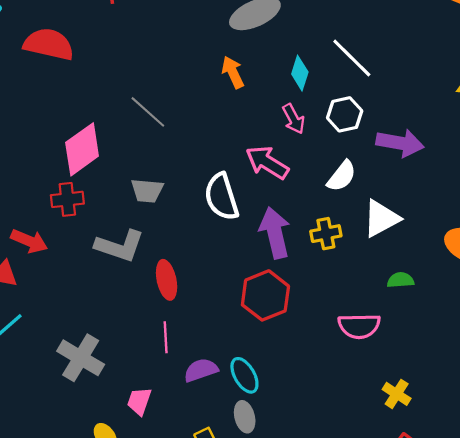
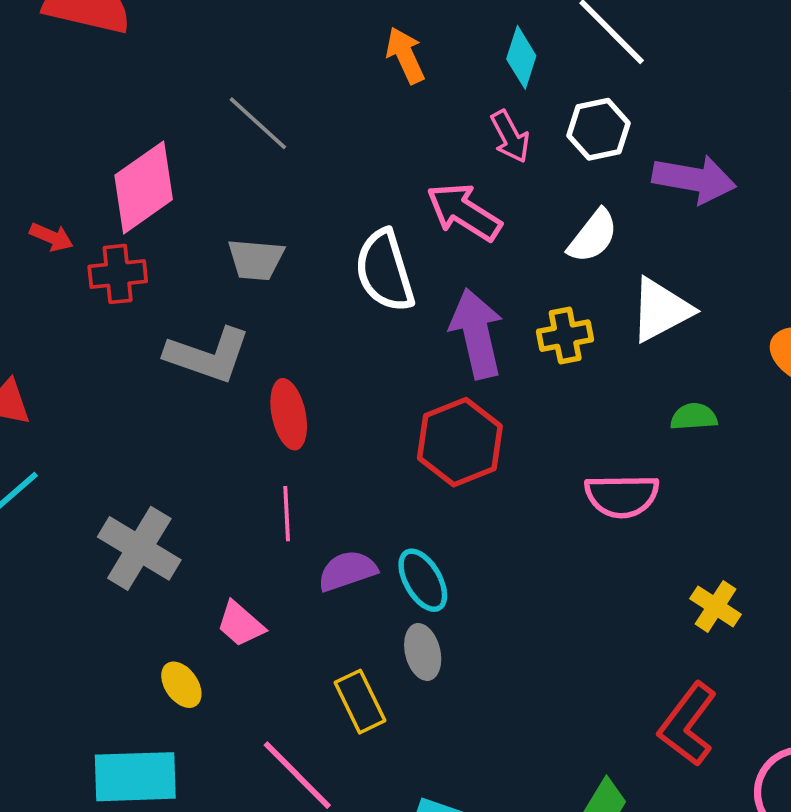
red arrow: (29, 241) -> (51, 237), moved, size x0.7
yellow cross: (397, 394) -> (716, 606), moved
pink trapezoid: (139, 401) -> (240, 624), turned -68

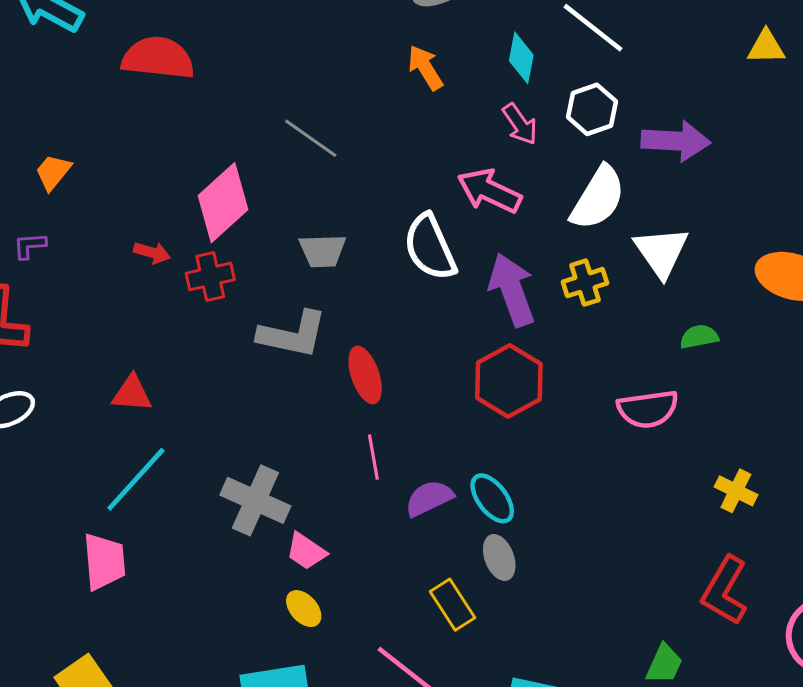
white semicircle: (593, 236) -> (598, 198), size x1.4
white triangle: (661, 310) -> (661, 252), turned -30
pink trapezoid: (240, 624) -> (306, 551), moved

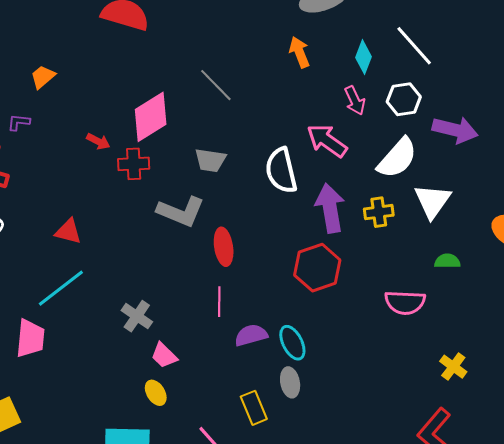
gray cross: (255, 500) -> (137, 316), size x0.7

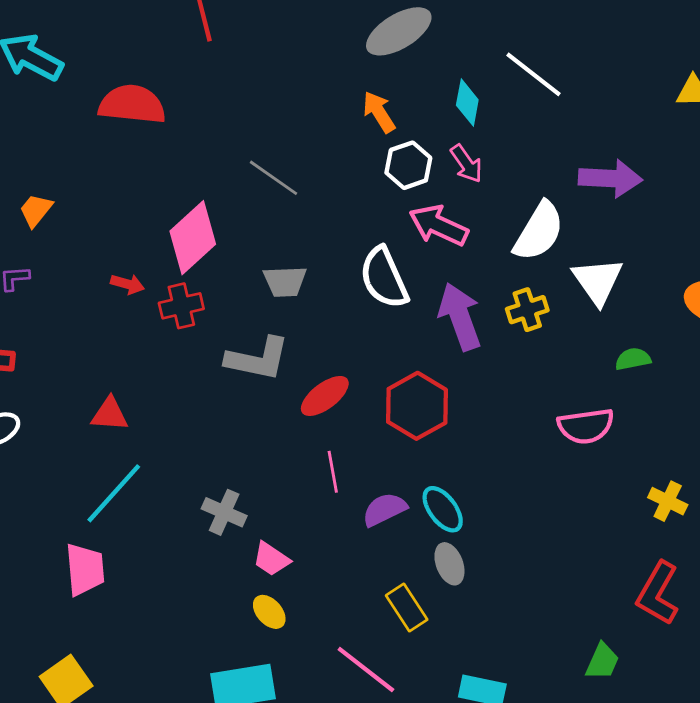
white hexagon: (404, 99) -> (408, 165), moved
red ellipse: (224, 247) -> (325, 396), turned 72
red hexagon: (317, 268) -> (417, 406), moved

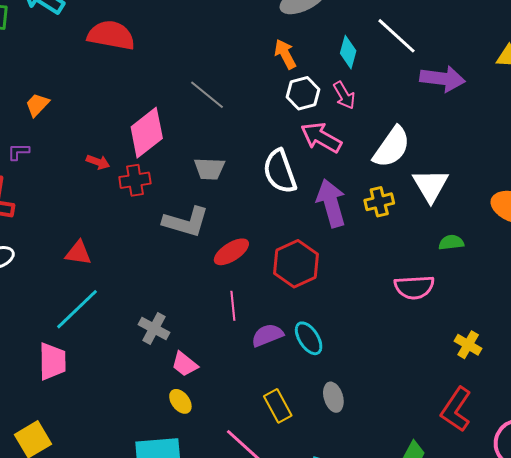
purple arrow: (610, 178) -> (442, 79), moved
gray ellipse: (449, 564) -> (333, 397), moved

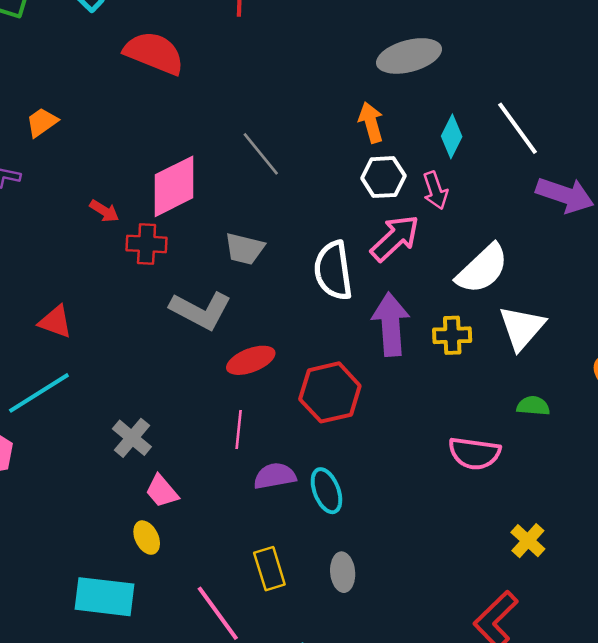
pink arrow: (321, 137) -> (395, 238), turned 96

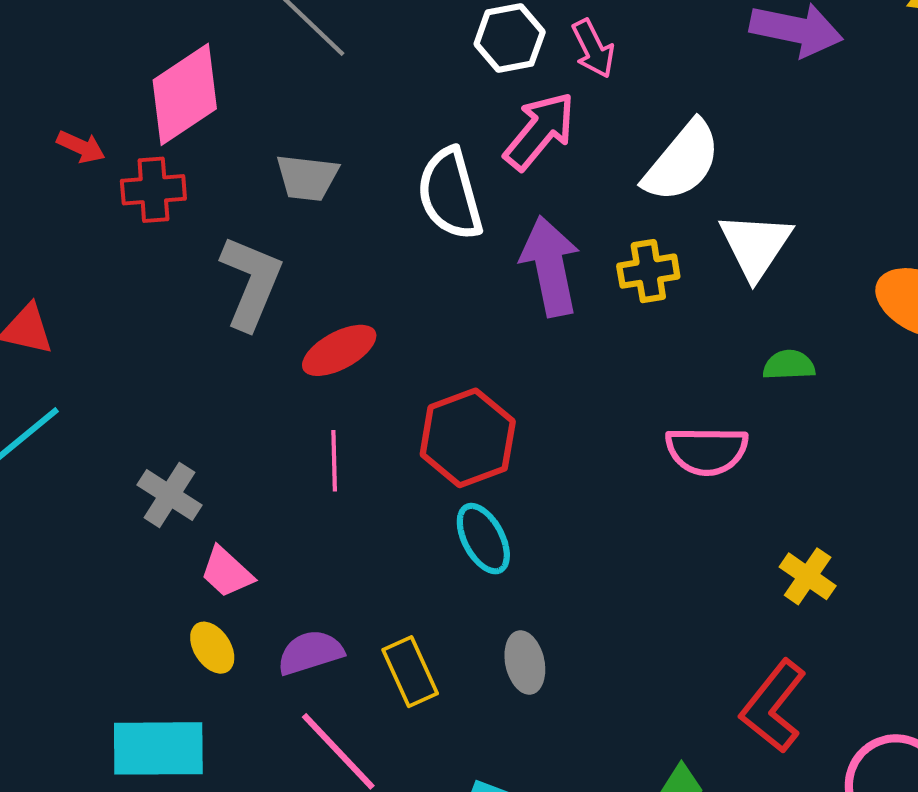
gray L-shape: (201, 310) -> (251, 282), turned -88
red hexagon: (330, 392) -> (468, 438), moved
purple semicircle: (275, 476) -> (310, 652), moved

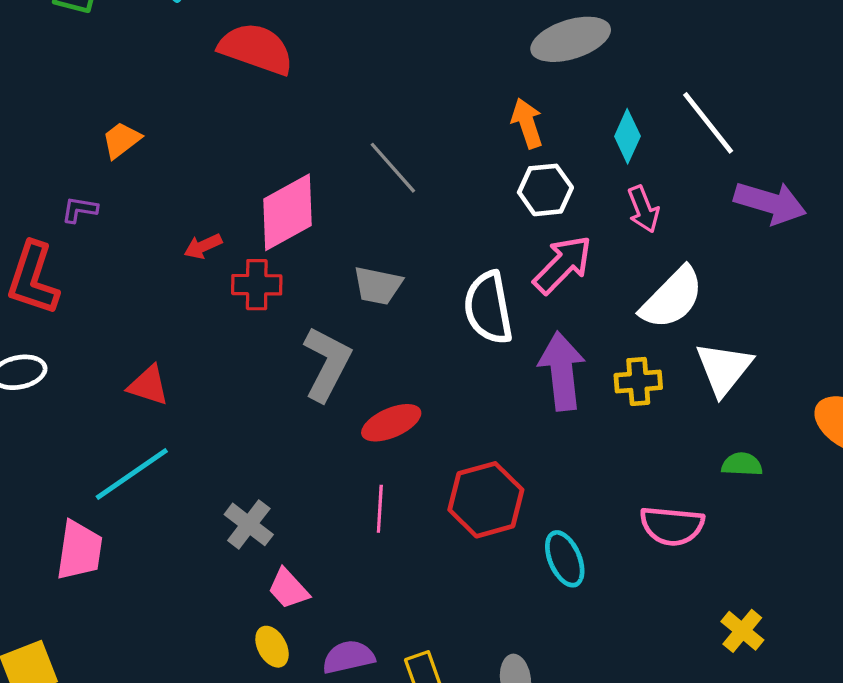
pink arrow: (593, 49) -> (643, 209), moved
red arrow: (81, 147) -> (203, 246), turned 126
cyan ellipse: (483, 539) -> (565, 559), moved

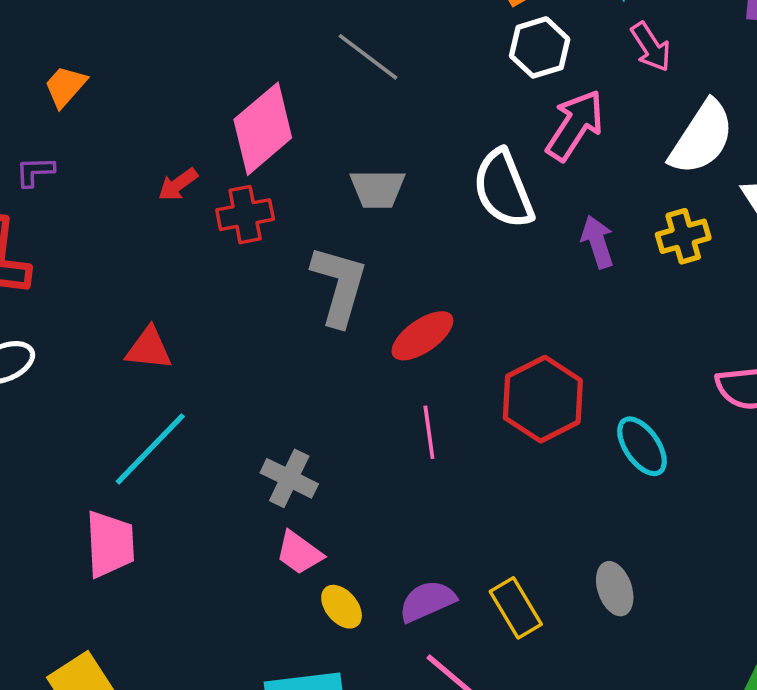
purple arrow: (562, 371) -> (598, 242), size x0.6
pink trapezoid: (288, 589) -> (299, 553), moved

